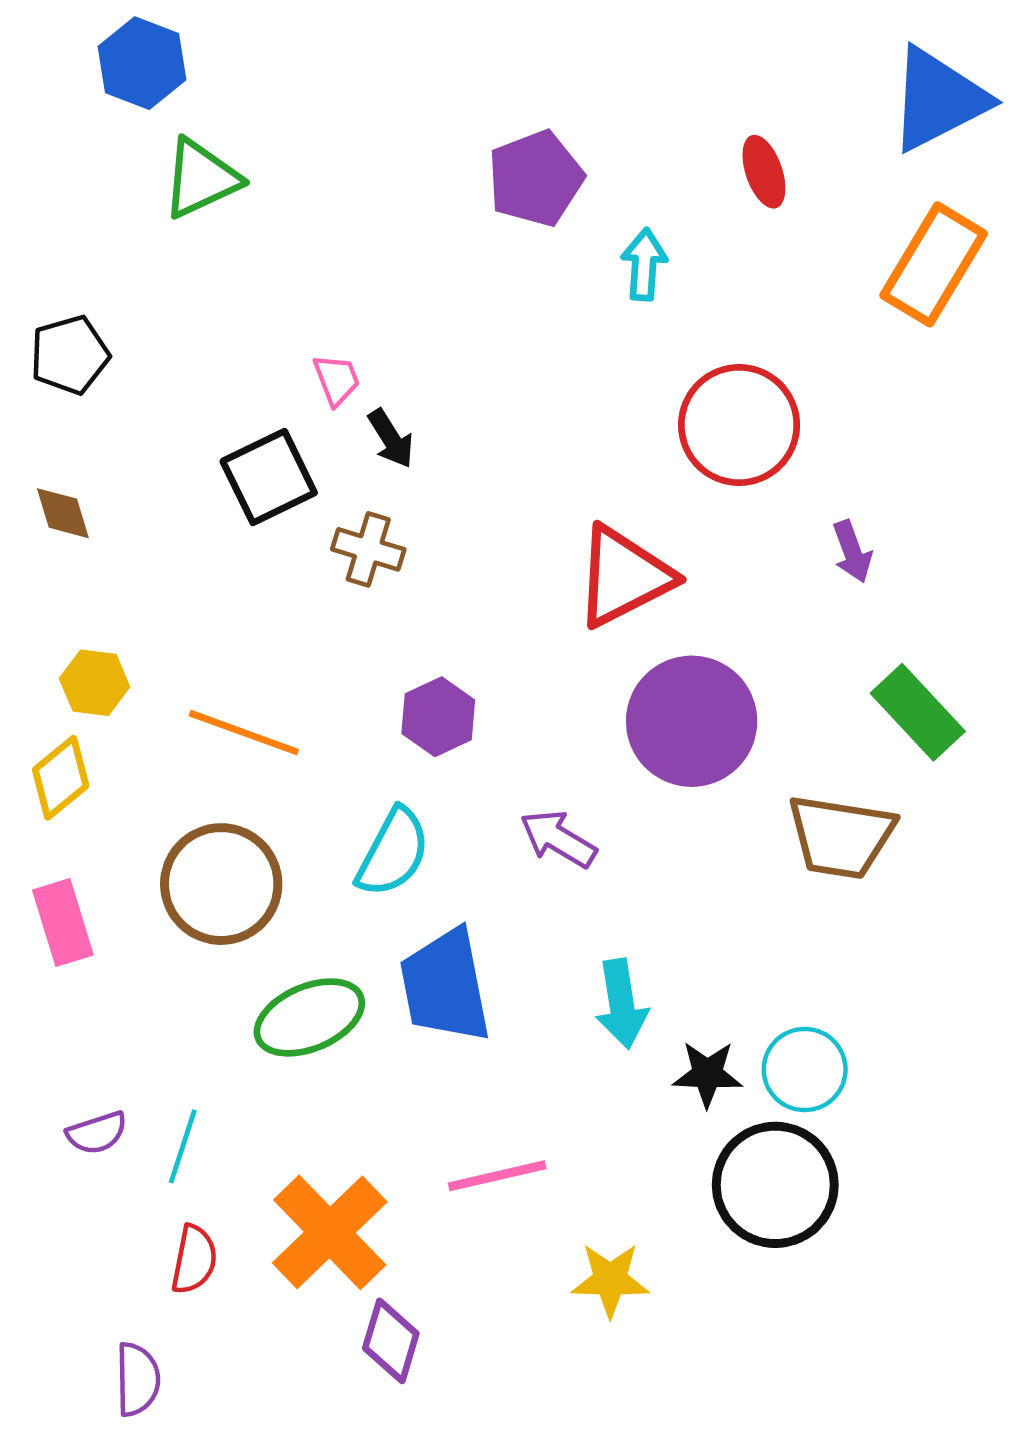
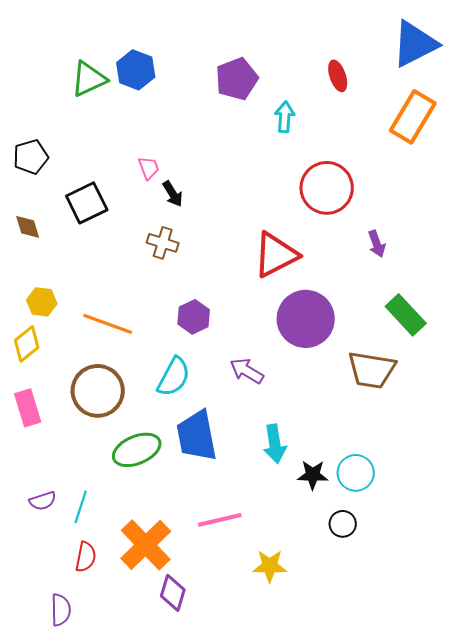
blue hexagon: (142, 63) -> (136, 70), moved
black square: (269, 477) -> (87, 203), moved
black circle: (775, 1185) -> (343, 524), size x0.5

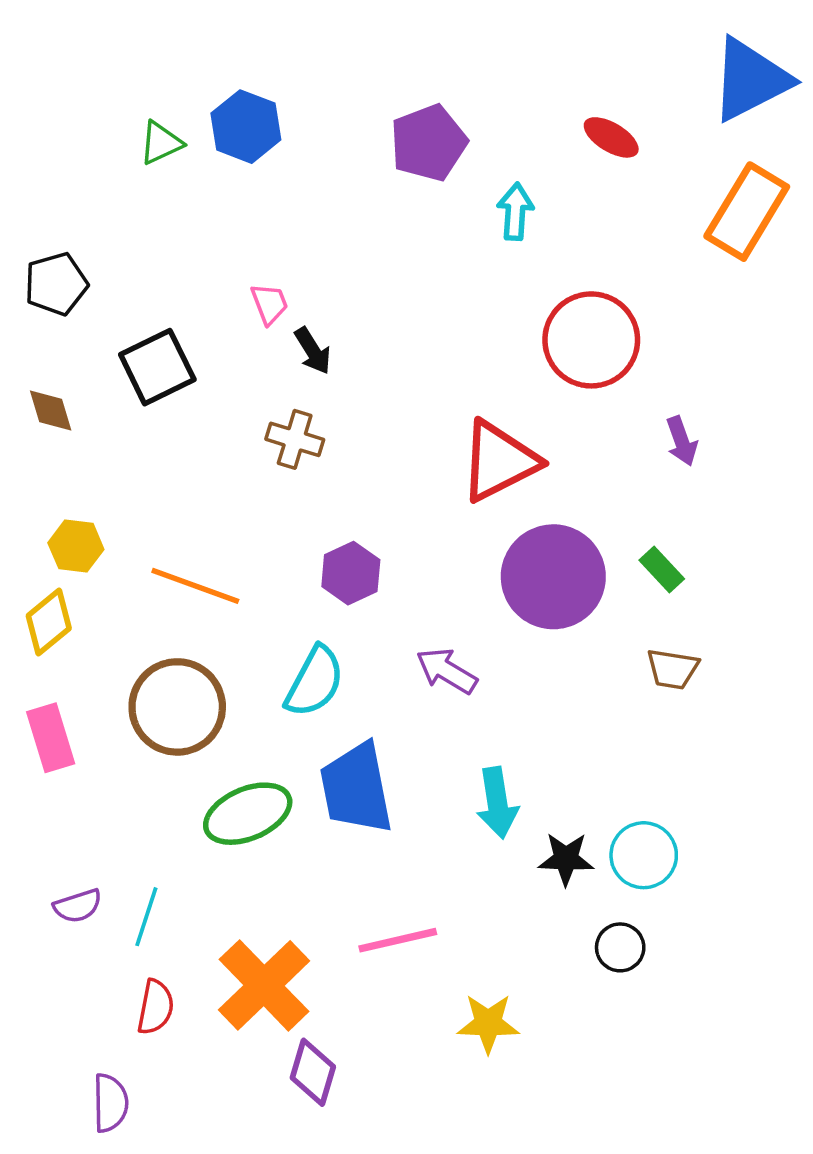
red ellipse: (338, 76) -> (611, 137), turned -40
green triangle: (89, 79) -> (161, 143), size x0.7
green rectangle: (406, 315) -> (662, 570), moved, size x0.6
brown trapezoid: (372, 370) -> (673, 669), size x0.6

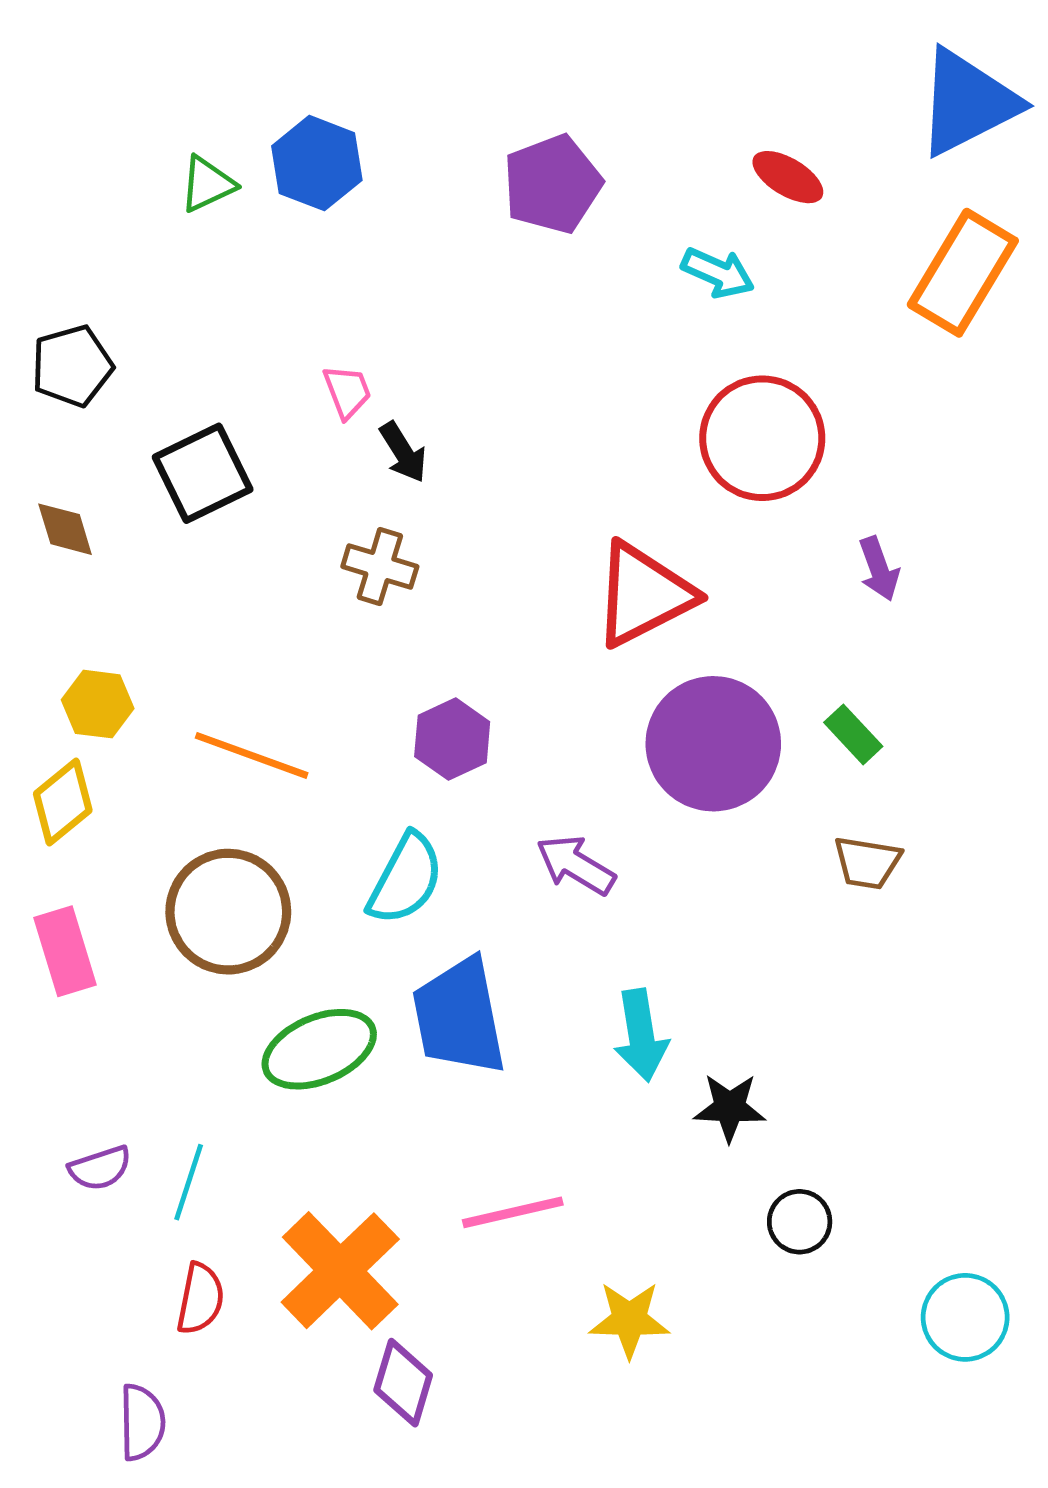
cyan arrow: (515, 212) -> (718, 273), moved, turned 110
cyan circle: (644, 855) -> (965, 1317), moved

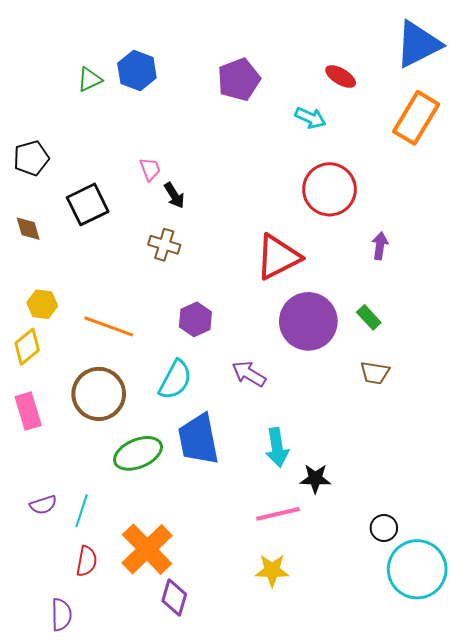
purple arrow: (879, 569) -> (380, 246), turned -152
pink line: (513, 1212) -> (278, 514), moved
black circle: (800, 1222) -> (384, 528), moved
cyan circle: (965, 1317) -> (417, 569), size x1.6

